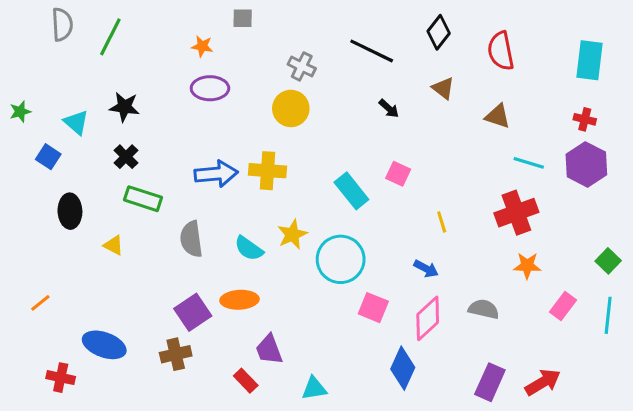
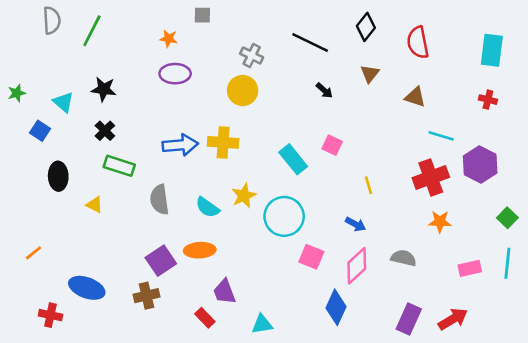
brown triangle: (443, 88) -> (370, 74), turned 30
purple hexagon: (586, 164) -> (480, 165), moved
pink rectangle: (563, 306) -> (470, 268), moved, turned 40

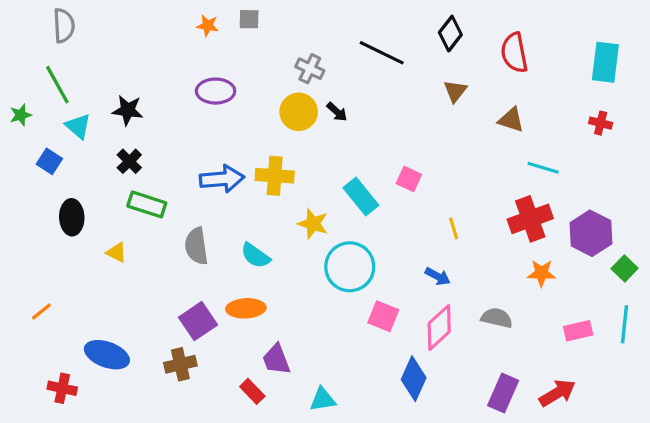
green line: (92, 31) -> (57, 85), moved, turned -56
orange star: (169, 39) -> (208, 26), moved
black arrow: (324, 91) -> (337, 112), moved
purple hexagon: (480, 165) -> (591, 233), moved
yellow star: (244, 196) -> (313, 224), moved, turned -30

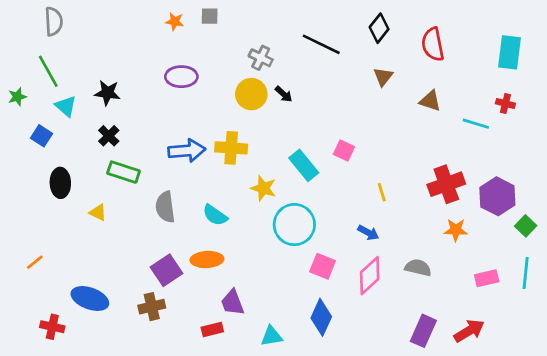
cyan line: (543, 168) -> (476, 124), moved
blue diamond: (414, 379) -> (321, 317), moved
red rectangle: (252, 391) -> (212, 329), turned -60

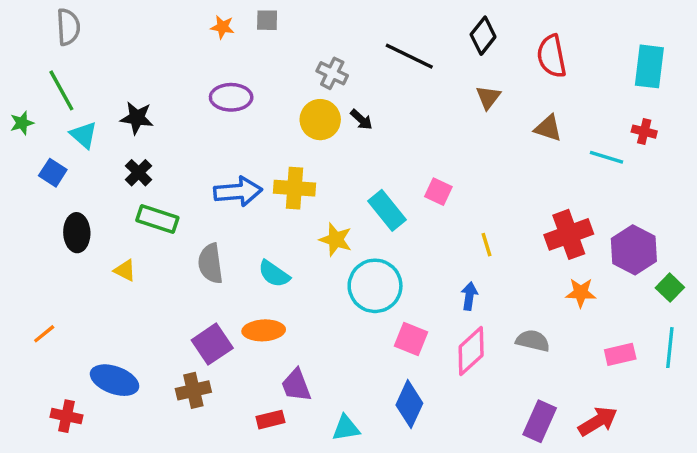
blue arrow: (368, 233) -> (469, 296), turned -110

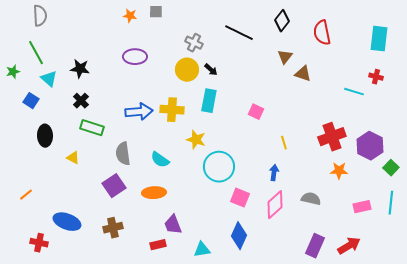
brown triangle: (548, 128) -> (303, 74), moved
cyan rectangle: (387, 210) -> (209, 101), moved, turned 50
purple square: (212, 344) -> (114, 186), moved

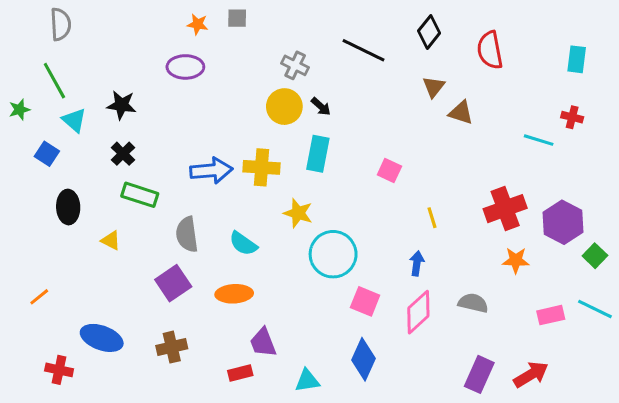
cyan rectangle: (379, 39) -> (577, 59), size x0.7
purple ellipse: (135, 57) -> (185, 67), moved
cyan line: (391, 203) -> (595, 309), turned -70

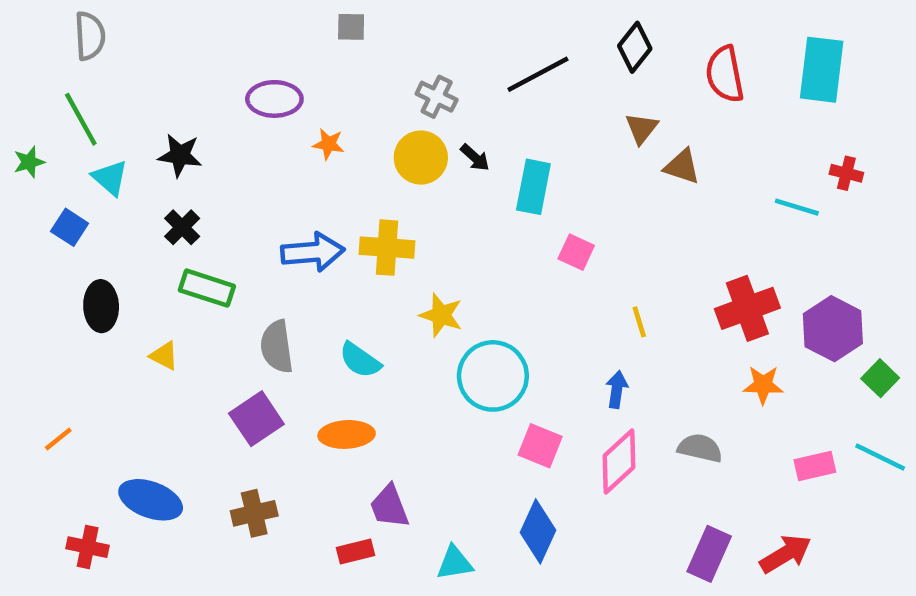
orange star: (198, 24) -> (328, 144), moved
black line: (364, 50) -> (538, 74), turned -54
cyan rectangle: (577, 59) -> (822, 70), moved, size x1.6
cyan rectangle: (318, 154) -> (533, 187), moved

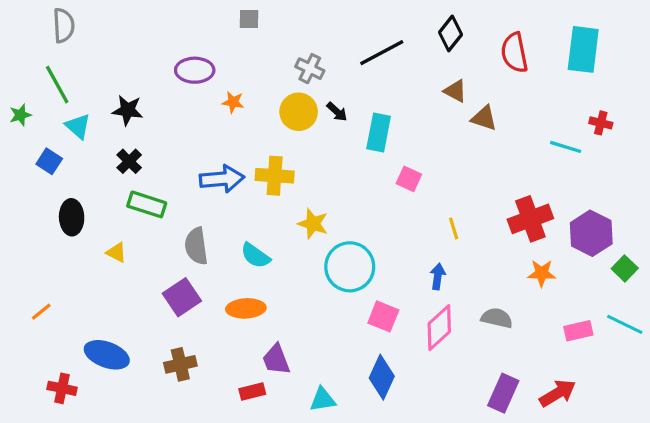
brown triangle: (641, 128) -> (455, 91), turned -40

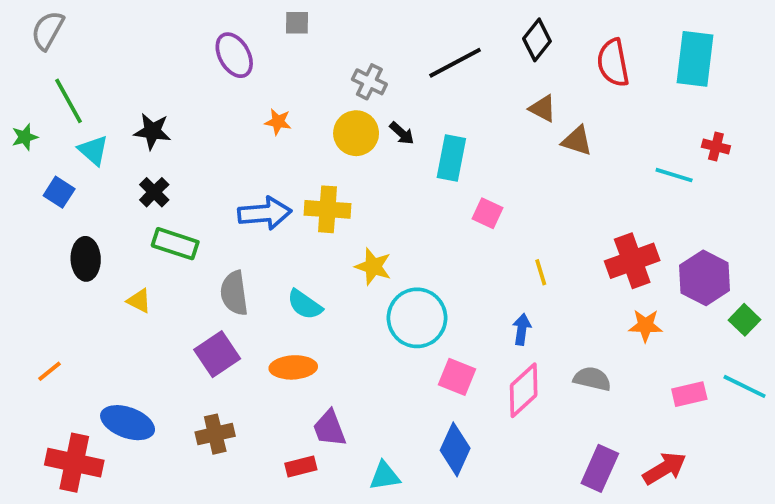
gray semicircle: (64, 25) -> (48, 30), moved, turned -148
purple ellipse: (195, 70) -> (234, 55), moved, turned 60
red cross: (62, 388) -> (74, 463), size x1.6

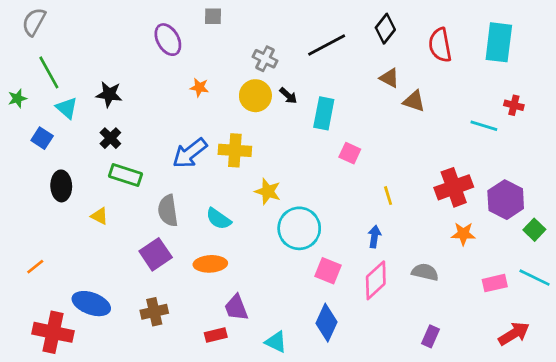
blue arrow: (265, 213) -> (190, 153), turned 147
purple rectangle: (600, 468) -> (430, 336), size x0.7
red arrow: (665, 468) -> (514, 334), moved
cyan triangle: (385, 476) -> (276, 342), turned 35

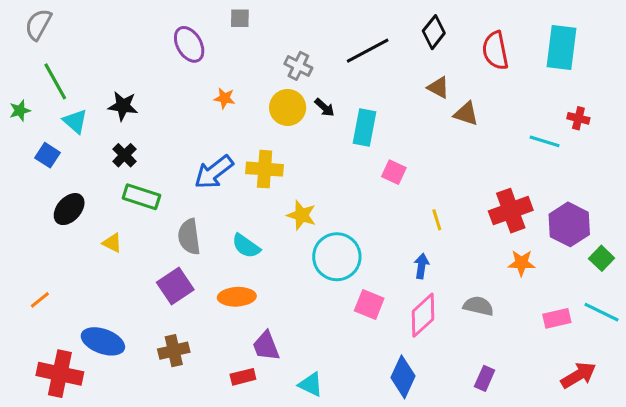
black ellipse: (61, 186) -> (69, 209), turned 44
blue diamond: (327, 323) -> (403, 377), moved

